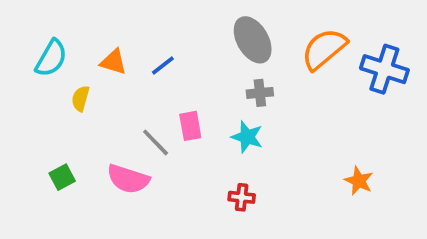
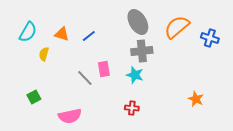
blue cross: (384, 69) -> (210, 38), size x0.7
gray cross: (260, 93) -> (142, 51), size x1.5
pink semicircle: (128, 179) -> (70, 116), moved, turned -30

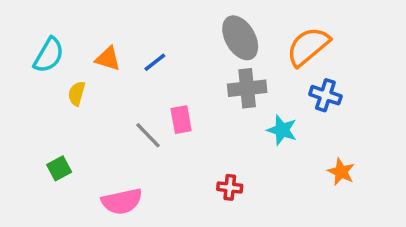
blue cross: (210, 38) -> (325, 95), moved
cyan star: (135, 75) -> (282, 130), moved

